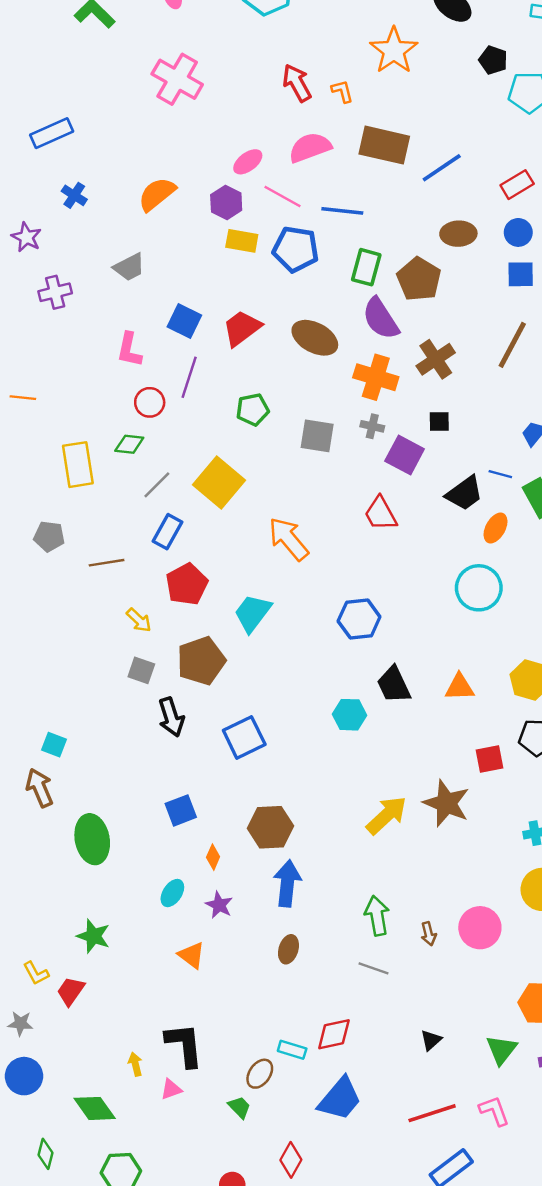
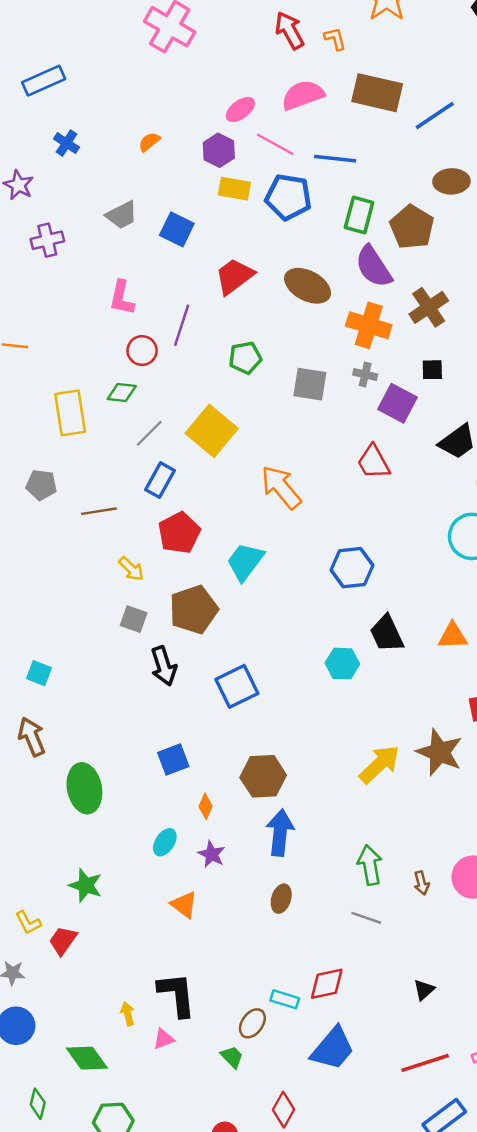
orange semicircle: (157, 194) -> (149, 142), size x0.6
blue square: (184, 321) -> (177, 229), moved
cyan square: (54, 745) -> (39, 673), moved

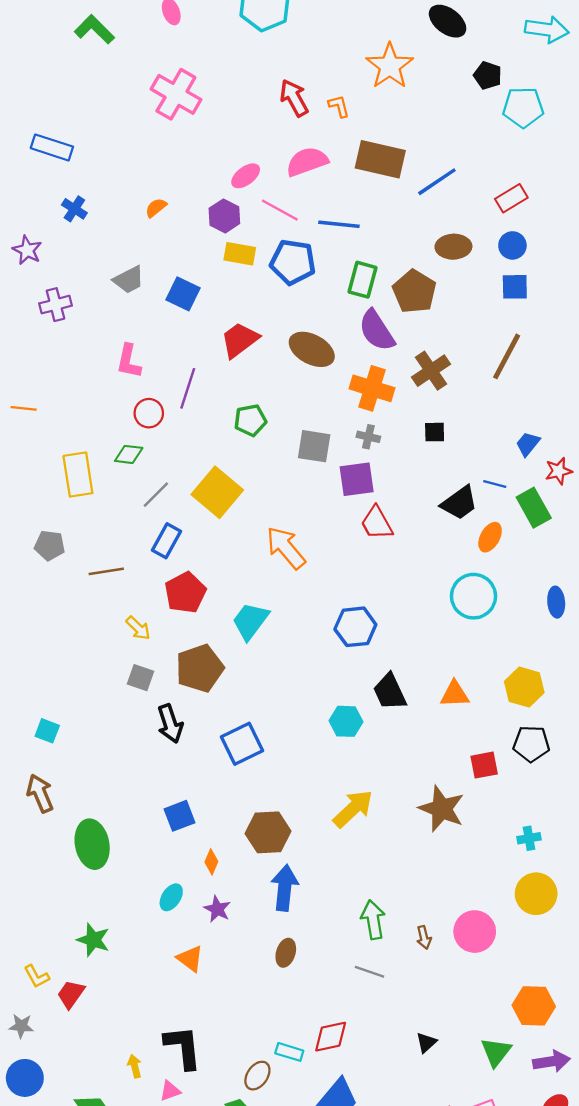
blue rectangle: (44, 81) -> (52, 147), turned 42
purple square: (397, 403) -> (357, 479), moved, turned -36
yellow arrow: (380, 764) -> (353, 809), moved

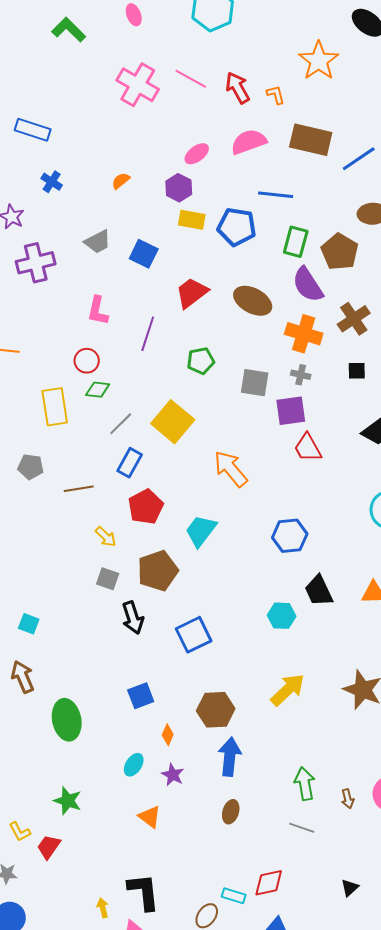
pink line: (280, 210) -> (191, 79), moved
purple cross: (56, 305) -> (36, 263), size x1.4
red circle: (149, 413) -> (87, 361), moved

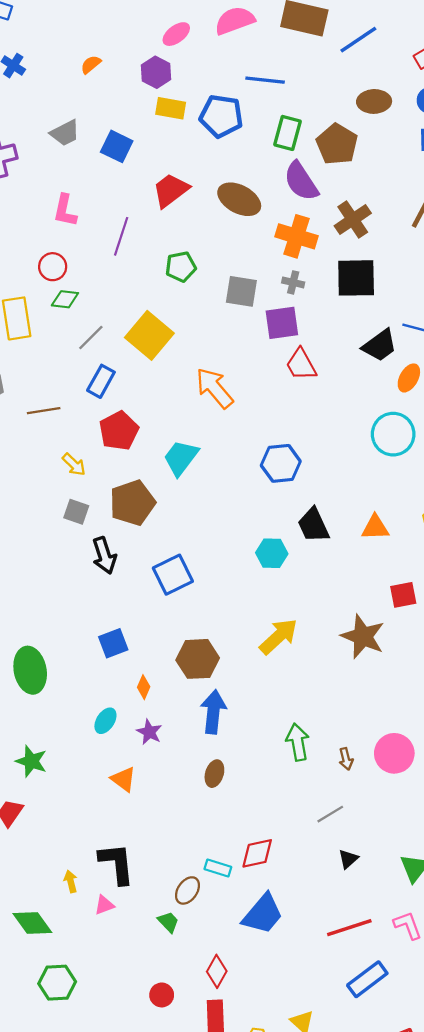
black square: (357, 371) -> (356, 278), size x2.0
gray line: (302, 828) -> (330, 814), moved, turned -50

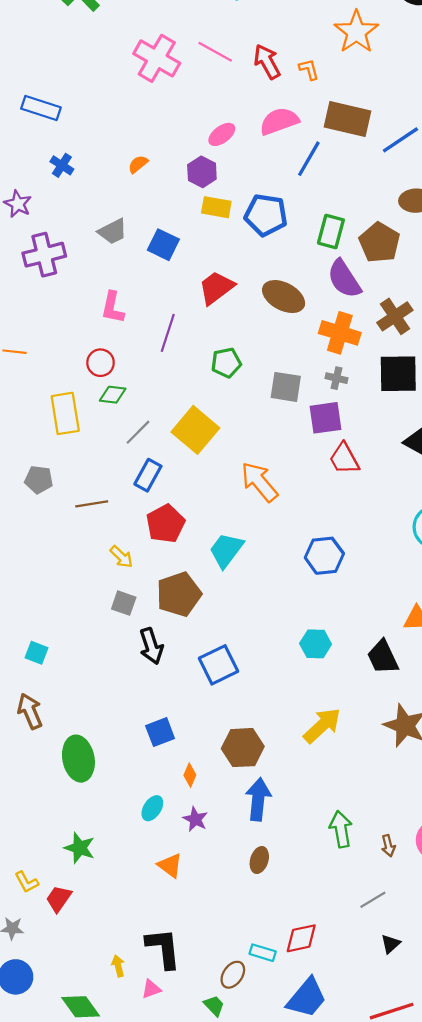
blue line: (265, 80) -> (309, 159), moved, turned -66
black trapezoid: (313, 525) -> (383, 657), moved

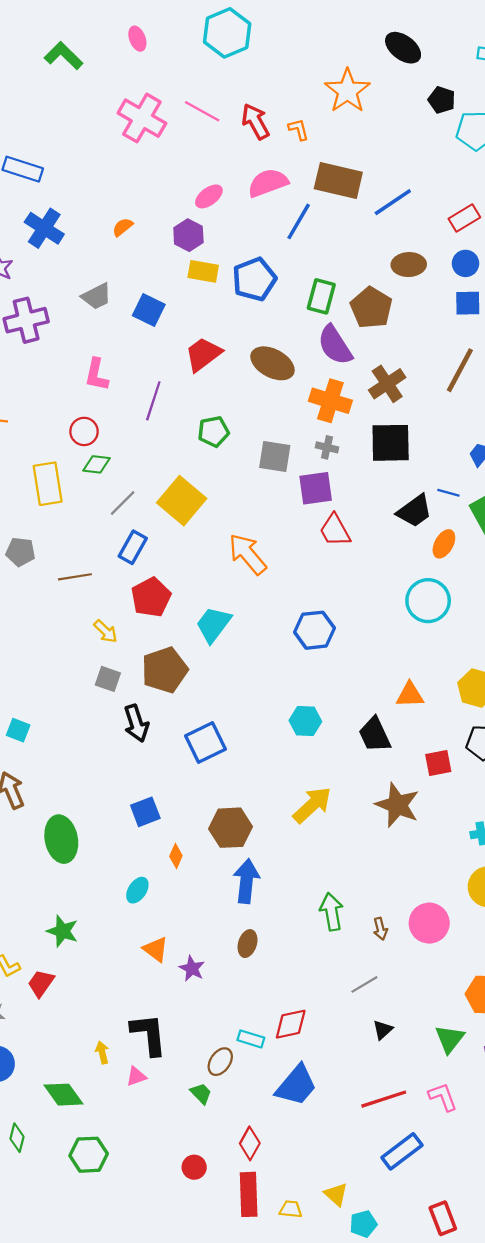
blue cross: (62, 165) -> (44, 228), size x1.6
blue pentagon: (266, 215) -> (254, 279), turned -30
purple star: (195, 819) -> (192, 969), moved

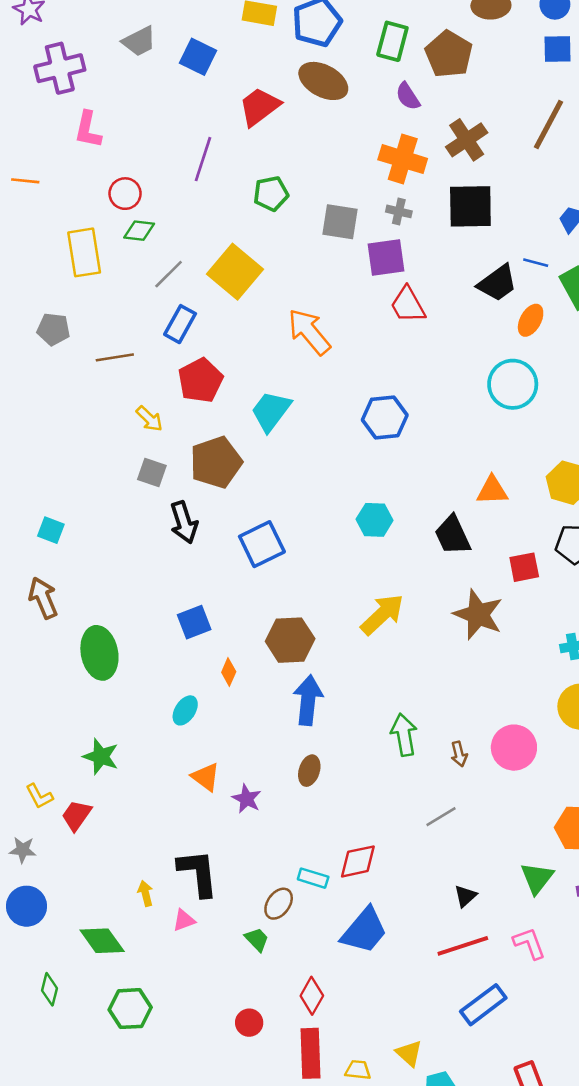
purple semicircle: (335, 345) -> (408, 96), size x0.6
brown ellipse: (272, 363) -> (323, 81), moved
pink L-shape: (96, 375) -> (88, 130), moved
black triangle: (383, 1030) -> (465, 896), moved

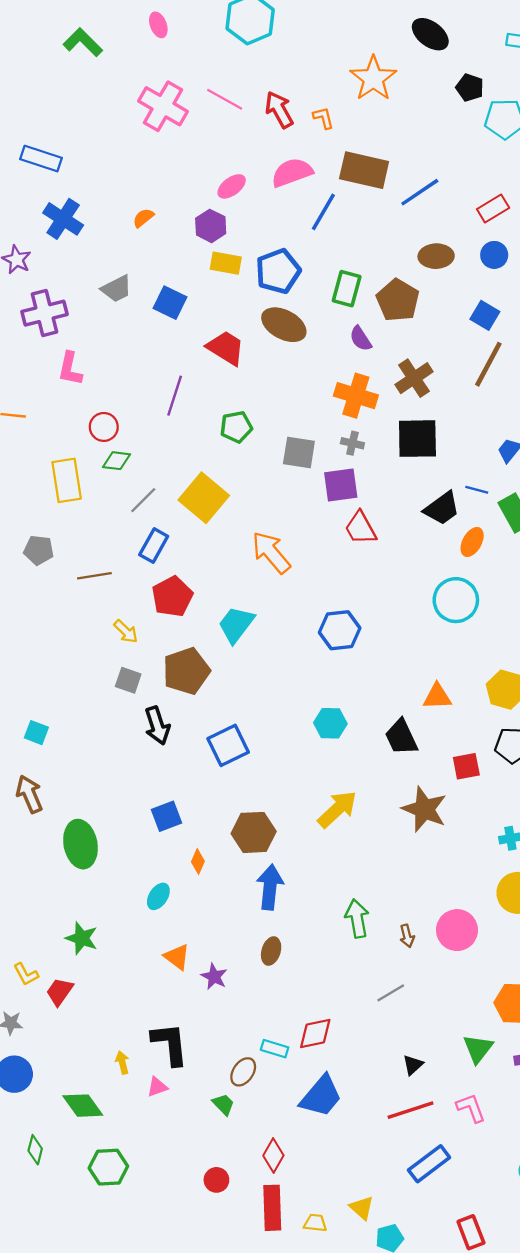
blue square: (557, 49) -> (485, 315), moved, turned 32
red trapezoid: (259, 107) -> (226, 348), turned 69

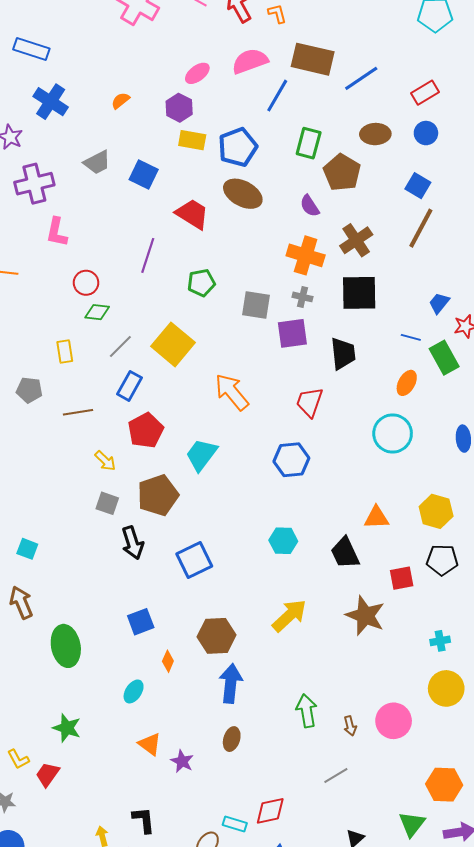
green rectangle: (347, 289) -> (309, 143), moved
yellow rectangle: (67, 480) -> (65, 352), moved, size x0.6
black trapezoid: (442, 508) -> (343, 354), moved, turned -60
red trapezoid: (361, 528) -> (310, 402), moved, turned 48
black L-shape: (170, 1044) -> (144, 820), size x0.7

